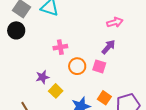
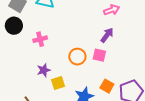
pink cross: (60, 47) -> (40, 39), moved
yellow square: (56, 91) -> (58, 83), turned 32

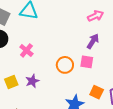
pink cross: (40, 39) -> (26, 50), turned -32
yellow square: (58, 83) -> (11, 82), moved

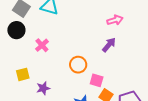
pink square: (87, 62) -> (97, 80), moved
purple star: (32, 81) -> (43, 88), moved

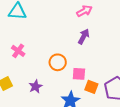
purple star: (43, 88) -> (36, 86), moved

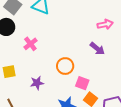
purple arrow: (84, 36) -> (97, 49), turned 84

